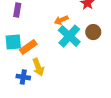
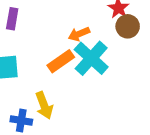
brown circle: (93, 32) -> (128, 26), moved
orange rectangle: (28, 47) -> (61, 61), moved

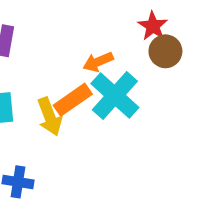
yellow arrow: (44, 105) -> (50, 117), moved

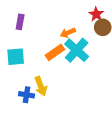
yellow arrow: (50, 117) -> (41, 86), moved

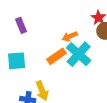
purple rectangle: (20, 22) -> (21, 25), turned -32

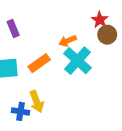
orange rectangle: (56, 56) -> (39, 63), moved

